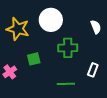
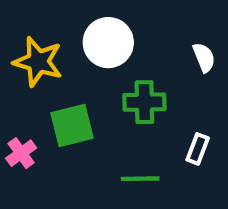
green square: (34, 59) -> (72, 126), size x1.5

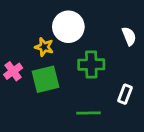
yellow star: (38, 62) -> (44, 47), moved, size x0.6
pink cross: (21, 153) -> (13, 71), moved

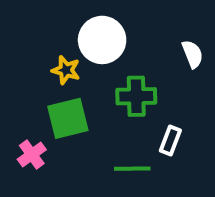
pink cross: (13, 71) -> (32, 155), moved
white rectangle: (125, 94) -> (170, 140), moved

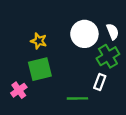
white circle: (102, 40) -> (84, 34), moved
green cross: (136, 96) -> (108, 56), moved, turned -30

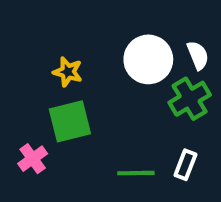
white rectangle: (100, 82) -> (185, 165), moved

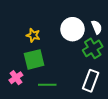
white rectangle: (185, 165) -> (91, 81), size x1.5
green line: (136, 173) -> (47, 85), moved

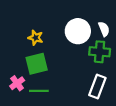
green cross: (93, 48) -> (100, 52), turned 36
green line: (47, 85) -> (39, 91), moved

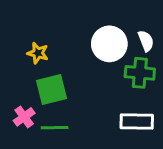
yellow star: (36, 38) -> (38, 53), moved
white rectangle: (97, 87) -> (137, 122), turned 70

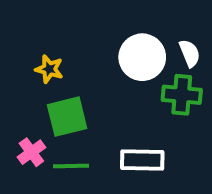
white rectangle: (137, 122) -> (142, 160), moved

